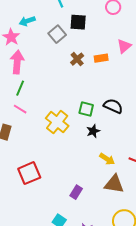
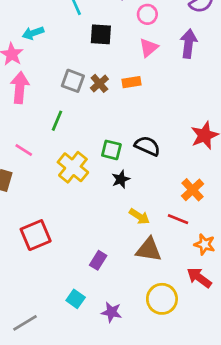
gray square: (57, 34) -> (73, 81), moved, turned -30
pink triangle: (124, 46) -> (149, 48), moved
green line: (20, 88) -> (57, 121), moved

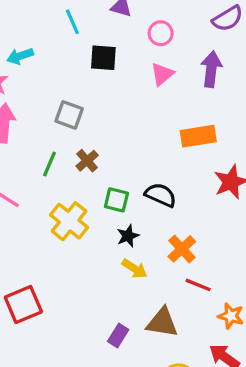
orange rectangle: (131, 82) -> (198, 136), moved, size x1.5
brown cross: (99, 83) -> (87, 161), moved
orange cross: (193, 190) -> (182, 249), moved
yellow arrow: (139, 216) -> (134, 269), moved
purple rectangle: (98, 260) -> (118, 336), moved

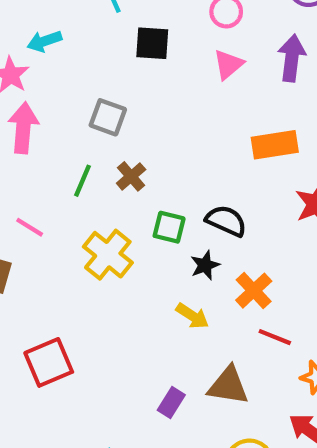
black star: (128, 236) -> (205, 265), moved

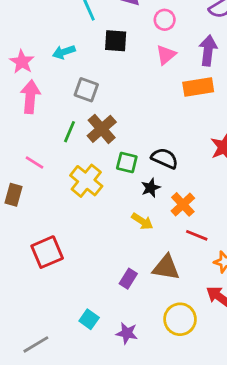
cyan arrow: (44, 41) -> (64, 52), moved
orange rectangle: (275, 145) -> (198, 87), moved
brown cross: (131, 176) -> (102, 129), size x1.5

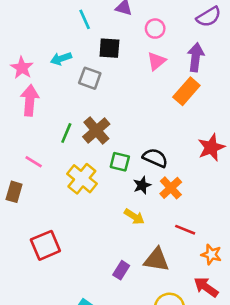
orange rectangle: (198, 87) -> (186, 91), turned -40
gray square: (86, 90) -> (90, 78), moved
orange cross: (183, 204) -> (171, 188), moved

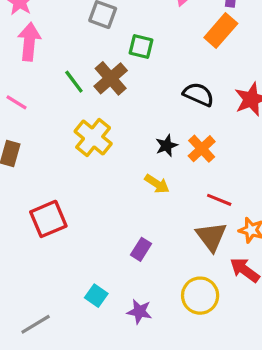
green line: (66, 133) -> (74, 82), turned -60
black semicircle: (155, 158) -> (198, 94), moved
pink line: (34, 162) -> (16, 102), moved
green square: (120, 162) -> (141, 46), moved
brown triangle: (156, 260) -> (211, 237), moved, turned 44

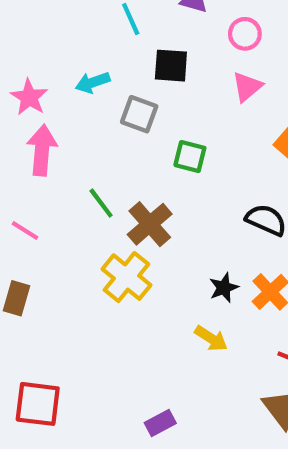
brown cross: (111, 78) -> (150, 224), moved
red square: (48, 219) -> (38, 404), moved, turned 30
purple rectangle: (141, 249) -> (160, 423), moved, turned 30

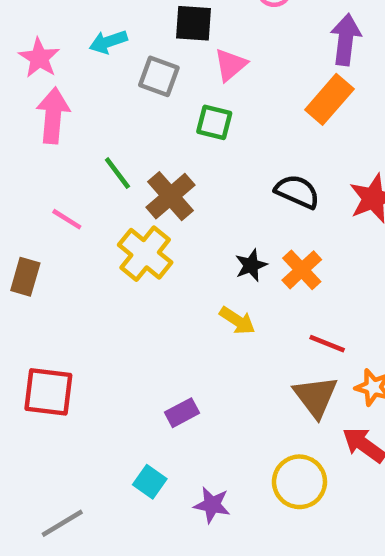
pink triangle: (247, 87) -> (230, 65), moved
pink line: (25, 231) -> (67, 219), moved

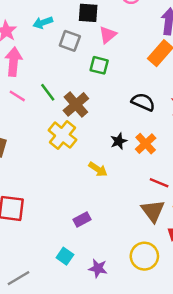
pink line: (67, 219) -> (17, 96), moved
yellow arrow: (237, 321) -> (98, 169), moved

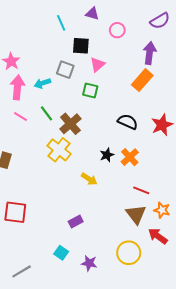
cyan arrow: (43, 23) -> (42, 83), moved

